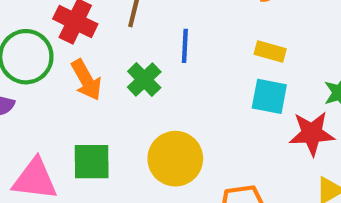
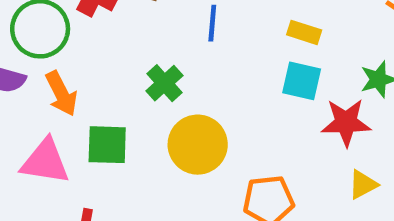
orange arrow: (86, 80) -> (61, 94), moved
green cross: (144, 80) -> (164, 83), moved

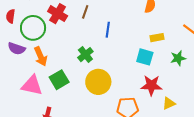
yellow rectangle: (304, 32) -> (157, 38), moved, turned -32
red star: (346, 123) -> (151, 85), moved
green square: (107, 145) -> (59, 80), turned -36

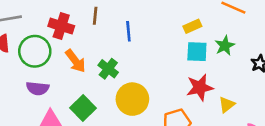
purple semicircle: (17, 49) -> (38, 88), moved
orange arrow: (41, 56) -> (75, 61), moved
cyan square: (145, 57) -> (197, 52), moved

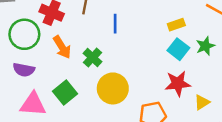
cyan square: (197, 52) -> (178, 49), turned 30

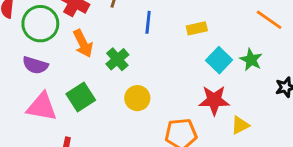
yellow rectangle: (176, 25) -> (197, 28), moved
green star: (205, 46) -> (251, 60), turned -30
yellow circle: (113, 88) -> (137, 98), size x0.7

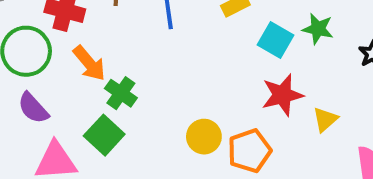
green cross: (117, 59) -> (121, 93), moved
purple semicircle: (35, 65) -> (33, 108), turned 45
yellow circle: (137, 98) -> (204, 137), moved

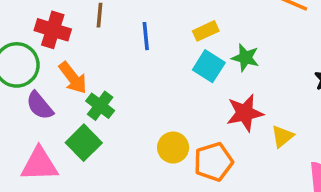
green star: (318, 29) -> (245, 58), moved
cyan square: (276, 40) -> (209, 66), moved
purple semicircle: (33, 108) -> (40, 106), moved

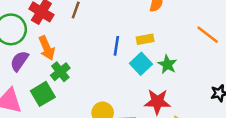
blue line: (146, 36) -> (116, 46), moved
purple semicircle: (40, 106) -> (19, 61), turned 60

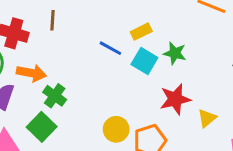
blue line: (116, 46) -> (110, 48), turned -54
orange arrow: (47, 48) -> (31, 73), turned -40

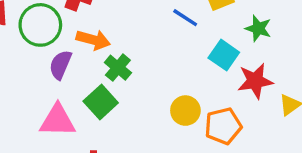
cyan square: (144, 61) -> (224, 55), moved

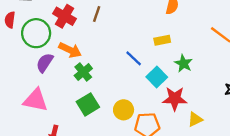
blue line: (185, 18) -> (134, 58), moved
green square: (101, 102) -> (88, 104), moved

